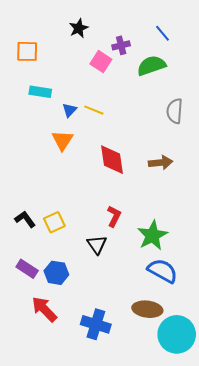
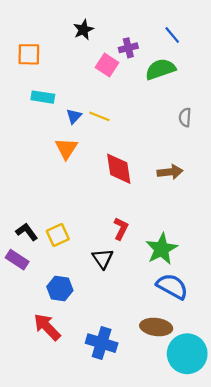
gray semicircle: (175, 111) -> (185, 117), size x0.7
purple rectangle: (27, 269) -> (17, 260), moved

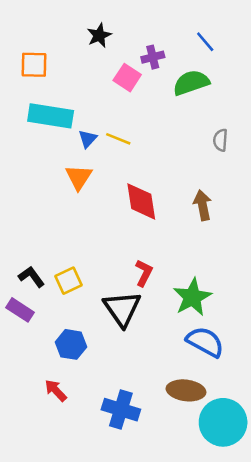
cyan rectangle: (43, 97) -> (51, 116), size x1.6
brown arrow: (170, 172) -> (203, 205), turned -95
black triangle: (103, 259) -> (122, 309), size x1.5
red arrow: (47, 327) -> (56, 390), size x0.7

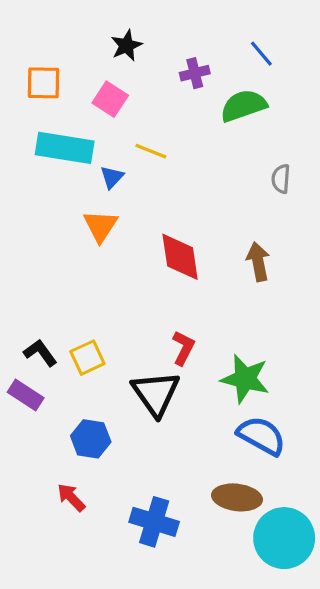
pink square: (127, 78) -> (110, 99), moved
yellow line: (118, 139) -> (151, 151), moved
green star: (192, 297) -> (245, 379), turned -30

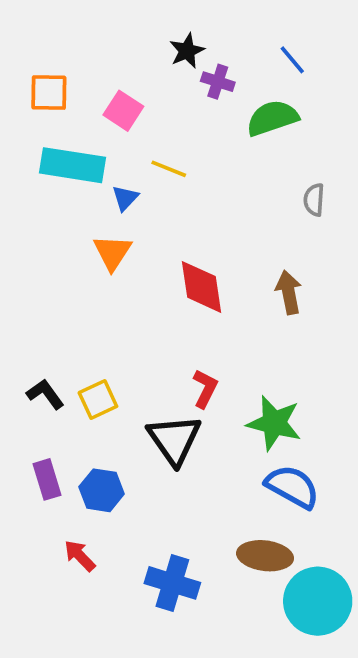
black star: (126, 45) -> (187, 51), moved
purple cross: (195, 73) -> (218, 82), turned 32
purple rectangle: (26, 395) -> (47, 479), moved, turned 40

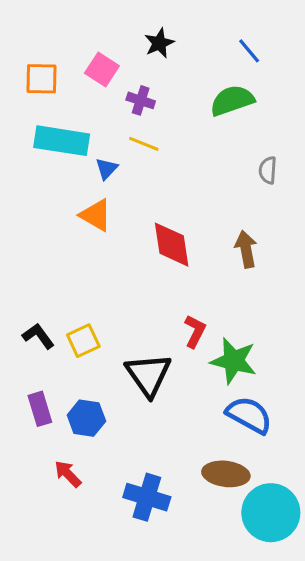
purple cross: (218, 82) -> (141, 100), moved
pink square: (123, 111) -> (102, 69), moved
orange triangle: (112, 252) -> (96, 215), turned -33
red L-shape: (205, 389) -> (195, 331), moved

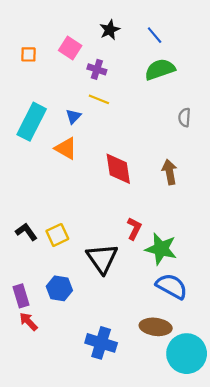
blue line: (249, 51) -> (155, 35), moved
orange square: (41, 79) -> (28, 54), size x0.7
cyan rectangle: (62, 141) -> (32, 122), moved, turned -72
purple rectangle: (40, 409) -> (21, 296), moved
red arrow: (68, 474) -> (28, 322), moved

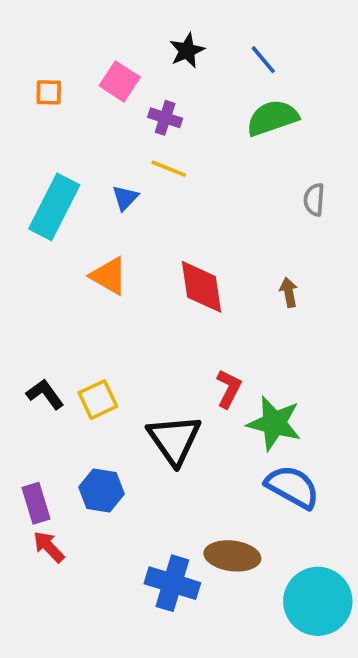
orange triangle: (66, 148) -> (109, 276), moved
brown arrow: (169, 172) -> (289, 292), size x0.7
brown ellipse: (156, 327) -> (232, 556), moved

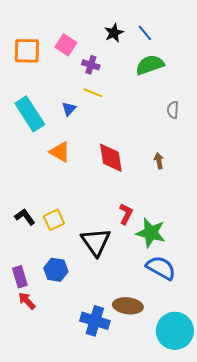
black star: (187, 51) -> (114, 33), moved
orange square: (49, 92) -> (27, 51), size x1.8
cyan rectangle: (54, 207) -> (30, 114), turned -60

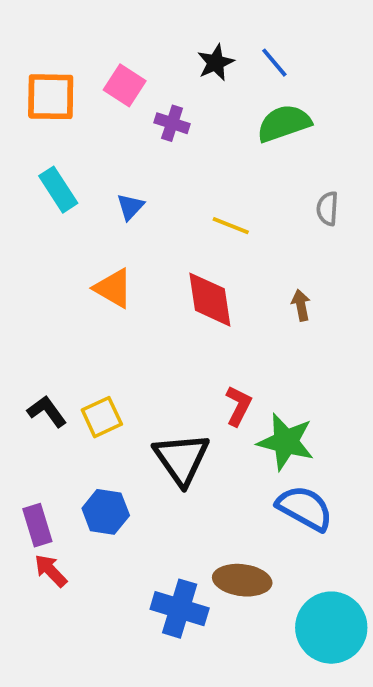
yellow line: (93, 93) -> (231, 226), moved
cyan rectangle: (30, 114) -> (58, 190), moved, size x0.7

